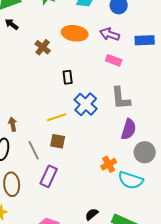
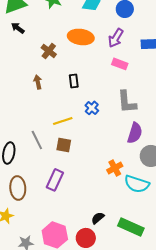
purple arrow: (110, 34) -> (116, 38), turned -78
blue cross: (86, 104) -> (92, 108), size x0.6
brown arrow: (13, 124) -> (38, 82), moved
gray line: (34, 150) -> (37, 140), moved

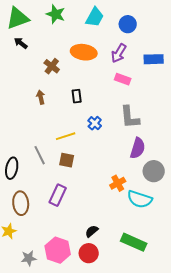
black semicircle: (98, 218) -> (92, 231), moved

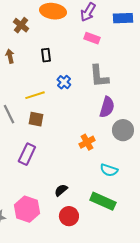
cyan semicircle: (140, 199) -> (109, 170), moved, size x0.7
red circle: (89, 253) -> (69, 216), moved

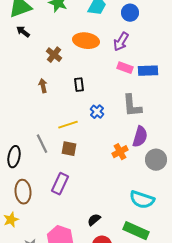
blue rectangle: (123, 18) -> (148, 71), moved
orange cross: (87, 142) -> (120, 152), moved
cyan semicircle: (109, 170) -> (142, 200), size x1.4

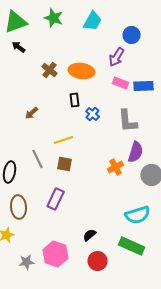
blue circle: (130, 13) -> (132, 35), moved
orange ellipse: (86, 41) -> (82, 71), moved
brown arrow: (43, 86) -> (32, 113), moved, turned -120
blue cross: (97, 112) -> (93, 114), moved
cyan semicircle: (142, 200) -> (138, 215), turned -35

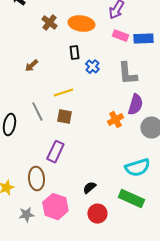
brown ellipse: (19, 207) -> (36, 179), moved

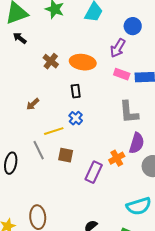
blue cross: (92, 67) -> (76, 118), moved
yellow line: (63, 93) -> (54, 131), moved
purple rectangle: (55, 152) -> (94, 172), moved

